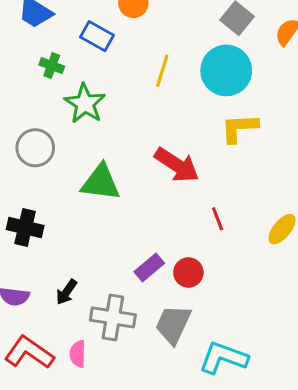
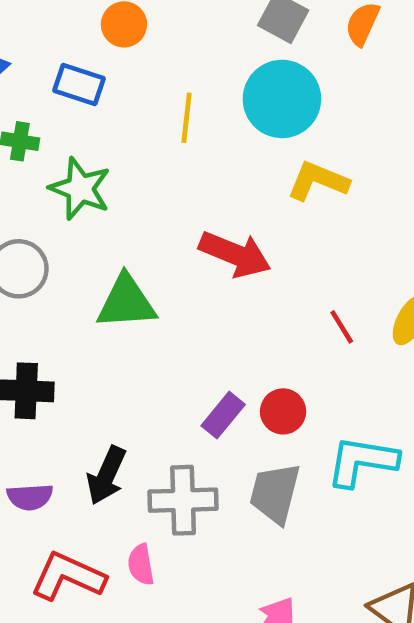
yellow L-shape: (239, 128) -> (318, 181), turned 36
red line: (218, 219) -> (342, 327), moved
black arrow: (66, 292) -> (106, 475), size x1.4
cyan L-shape: (223, 358) -> (362, 461), moved

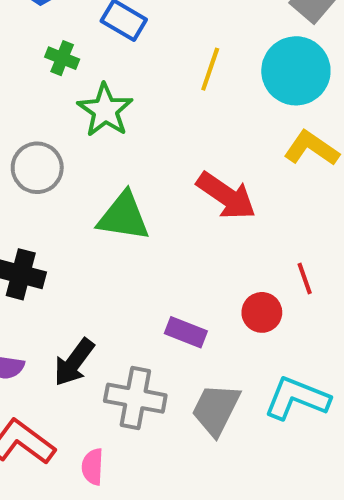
red circle: (283, 411) -> (262, 312), moved
purple rectangle: (223, 415) -> (186, 332), turned 60
pink semicircle: (141, 565) -> (93, 467), moved

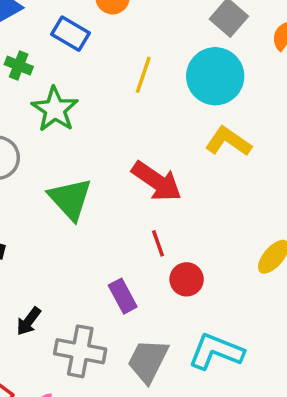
green triangle: (124, 217) -> (70, 199), turned 39
red line: (305, 279) -> (158, 243), moved
purple rectangle: (186, 332) -> (123, 296), turned 40
black arrow: (74, 362) -> (29, 321), size x0.7

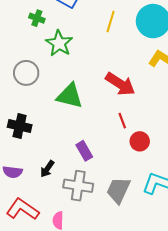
green triangle: (70, 199) -> (70, 96), turned -32
purple rectangle: (123, 296) -> (84, 151), moved

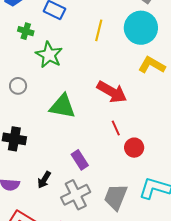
gray circle: (26, 73) -> (18, 86), size x0.7
gray cross: (78, 186) -> (76, 195), turned -32

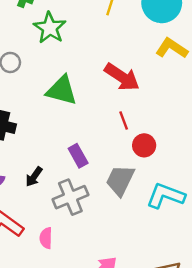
gray trapezoid: (116, 197) -> (120, 180), moved

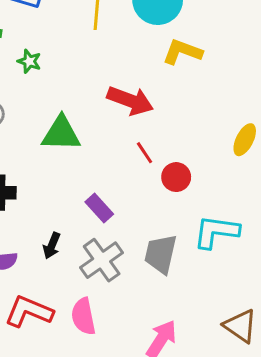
green star: (50, 28) -> (29, 61), size x0.6
gray trapezoid: (120, 180) -> (161, 254), moved
pink semicircle: (46, 238) -> (83, 316), size x1.4

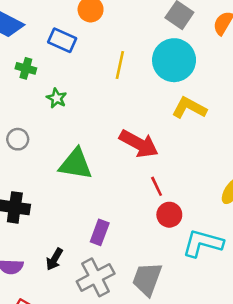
red line: (145, 153) -> (157, 186), moved
purple rectangle: (99, 208) -> (100, 232), turned 55
cyan L-shape: (216, 232) -> (203, 243), moved

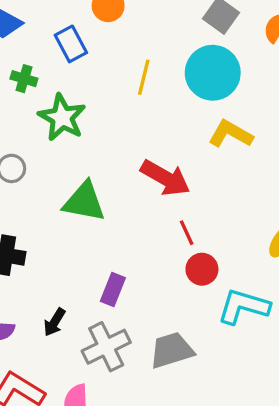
blue rectangle: (62, 40) -> (71, 44), turned 36
green star: (57, 98) -> (62, 117), size x1.8
gray trapezoid: (147, 279) -> (172, 350), turned 51

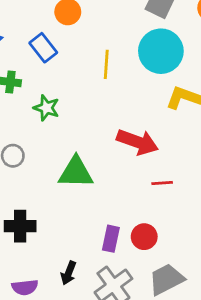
green star: (62, 117) -> (46, 108), size x0.7
red line: (187, 233) -> (162, 183), turned -60
red circle: (202, 269) -> (144, 237), moved

